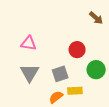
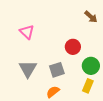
pink triangle: (29, 43) -> (27, 32), moved, turned 35
yellow rectangle: (75, 91) -> (88, 86), moved, turned -64

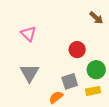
gray square: (57, 70) -> (70, 81), moved
yellow rectangle: (88, 86) -> (93, 91), turned 56

